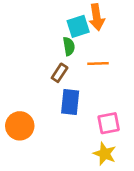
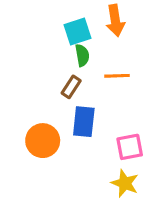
cyan square: (78, 26) -> (77, 32), moved
orange circle: (20, 126) -> (43, 141), moved

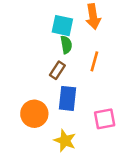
cyan square: (77, 32) -> (62, 26), turned 30
orange line: (117, 76) -> (94, 61), turned -72
yellow star: (125, 183) -> (65, 141), moved

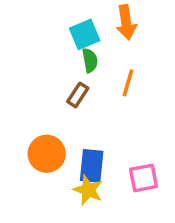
cyan square: (62, 26) -> (85, 34), turned -35
blue rectangle: (68, 98) -> (92, 166), moved
pink square: (105, 119) -> (143, 178), moved

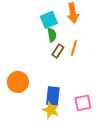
brown rectangle: (78, 95) -> (58, 51), moved
orange circle: (47, 154) -> (18, 82), moved

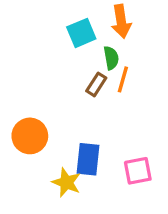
green semicircle: (52, 35) -> (111, 58), moved
yellow star: (51, 110) -> (66, 182), moved

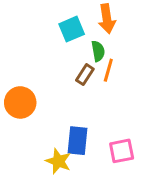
orange circle: (30, 136) -> (20, 102), moved

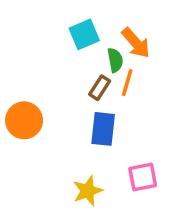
orange arrow: (107, 19) -> (136, 43), moved, turned -32
blue rectangle: (77, 141) -> (103, 129), moved
yellow star: (58, 161) -> (88, 191), moved, turned 30

